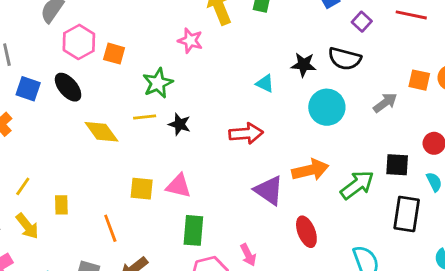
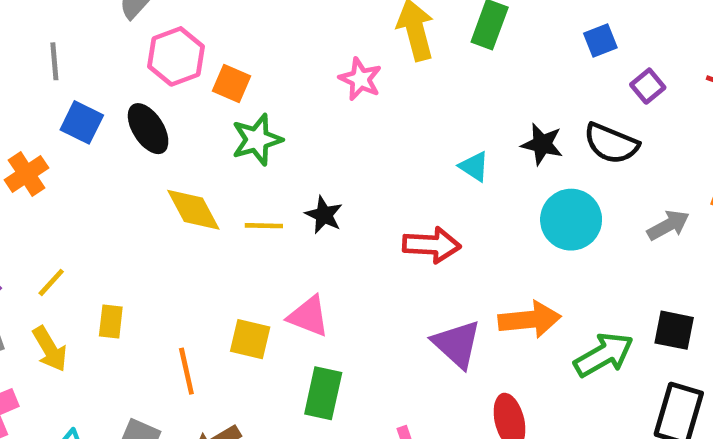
green star: (158, 83) -> (257, 140), moved
yellow line: (145, 117) -> (264, 226), moved
yellow square: (142, 189) -> (250, 339), moved

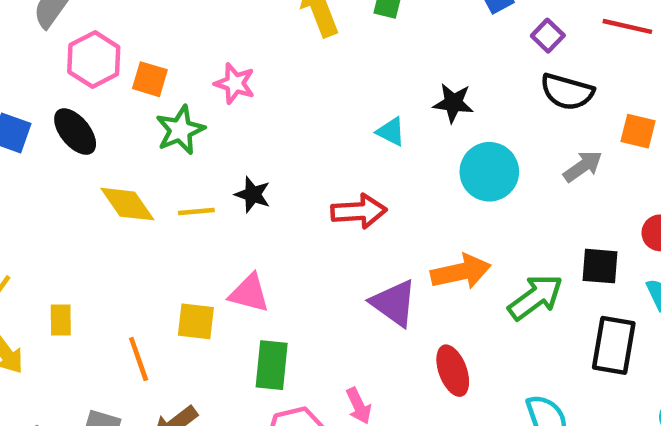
pink star: (360, 79) -> (235, 83), moved
black semicircle: (611, 143) -> (567, 92), moved

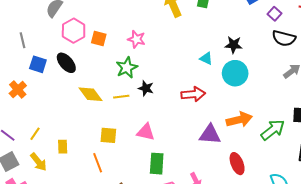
green star: (180, 130) -> (127, 68), moved
cyan circle: (489, 172) -> (235, 73), moved
purple triangle: (394, 303) -> (210, 134), turned -30
yellow square: (196, 321) -> (108, 135), moved

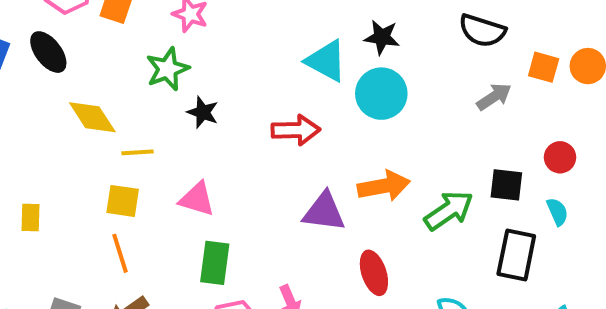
cyan triangle: (206, 58) -> (326, 61), size x1.6
yellow line: (121, 97) -> (137, 152), moved
orange line: (98, 163) -> (120, 253), moved

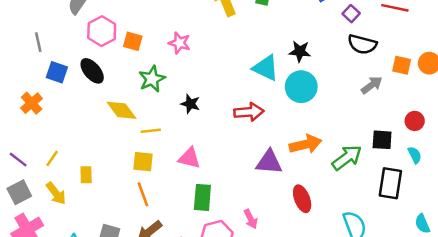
green star: (167, 69) -> (152, 79), moved

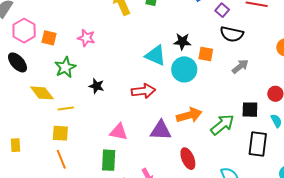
orange square: (402, 65) -> (206, 54), moved
pink triangle: (189, 158) -> (119, 132), moved

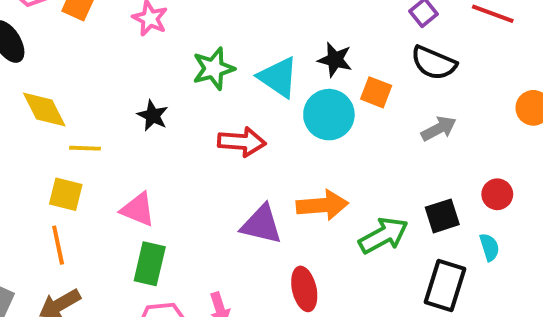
green star: (65, 67) -> (214, 69), moved
black square: (250, 110) -> (442, 216), turned -30
pink triangle: (119, 132) -> (138, 209), moved

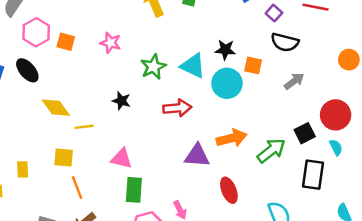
yellow square: (66, 194) -> (64, 157), moved
red circle: (497, 194) -> (336, 115), size x1.6

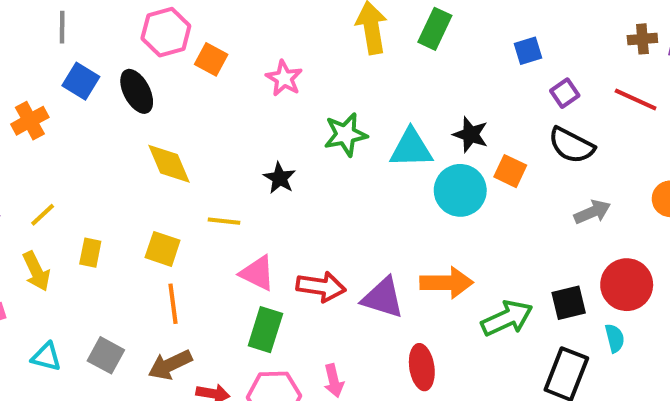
cyan triangle: (193, 66) -> (411, 148), turned -40
gray arrow: (294, 81) -> (592, 212), moved
red arrow: (177, 108) -> (321, 287), moved
yellow line: (84, 127) -> (224, 221), moved

